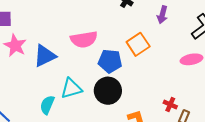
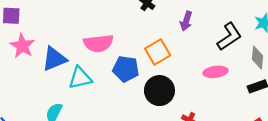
cyan triangle: (71, 88) -> (80, 78), moved
black circle: (108, 91) -> (159, 91), moved

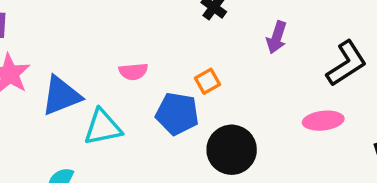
pink semicircle: (98, 43) -> (133, 71), size x0.6
orange square: (158, 52) -> (208, 81), moved, size x0.6

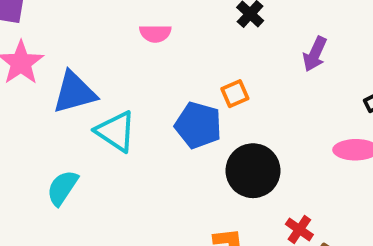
pink semicircle: (133, 71) -> (155, 33), moved
cyan triangle: (103, 127) -> (116, 131), turned 39

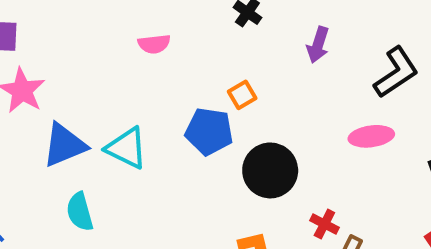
blue triangle: (74, 92) -> (64, 145), moved
cyan semicircle: (62, 188) -> (80, 212), turned -42

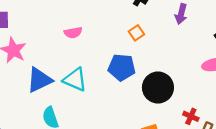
pink semicircle: (154, 44) -> (73, 33), moved
orange square: (242, 95) -> (136, 33), moved

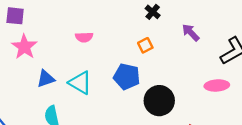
purple arrow: (181, 14) -> (191, 33), turned 114
blue triangle: (39, 80) -> (46, 79), size x0.7

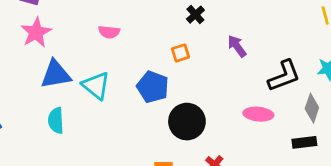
blue triangle: (46, 79) -> (56, 74), size x1.4

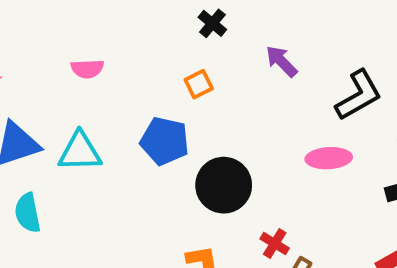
cyan triangle: (96, 86) -> (80, 152), turned -32

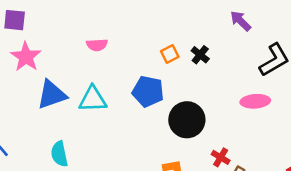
black cross: (212, 23) -> (200, 55), moved
purple arrow: (281, 61) -> (240, 21), moved
cyan semicircle: (28, 213) -> (59, 154), moved

